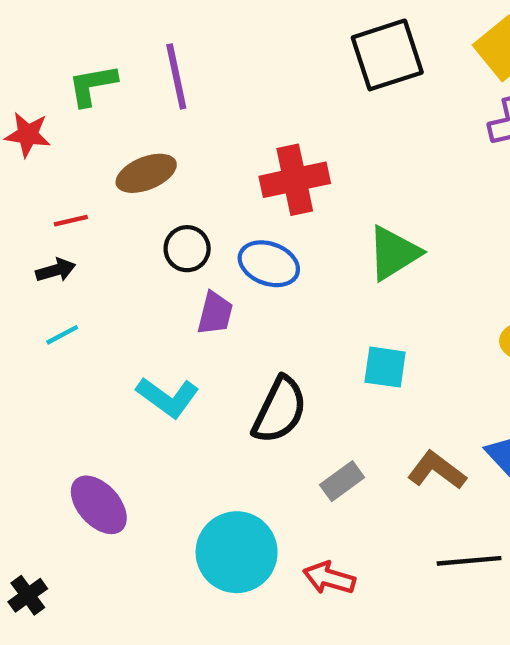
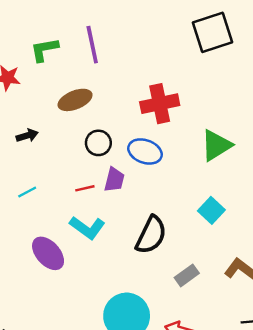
red line: (71, 221) -> (85, 188), moved
black arrow: (56, 270) -> (27, 136), moved
cyan square: (385, 367) -> (211, 210), turned 35
purple ellipse: (99, 505) -> (48, 253), moved

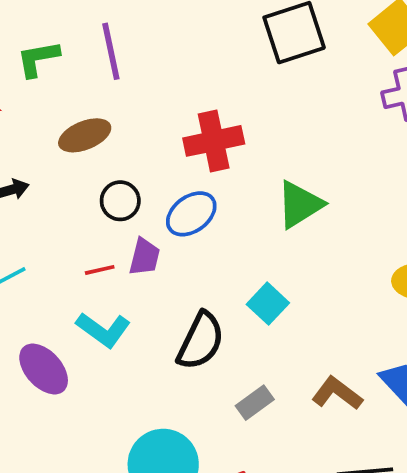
blue ellipse: (145, 151) -> (191, 214), turned -56
cyan square: (211, 210) -> (268, 304), moved

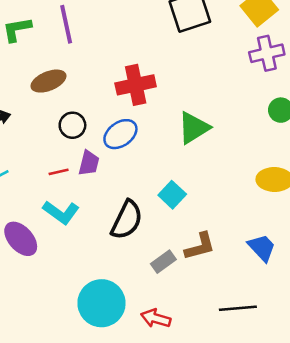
brown L-shape: (337, 393) -> (200, 246), moved, turned 128

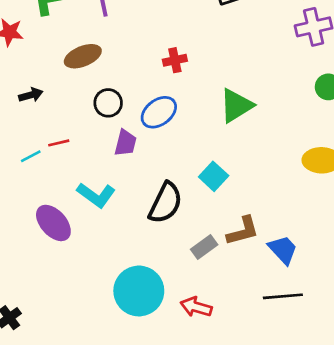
red cross: (136, 85) -> (175, 60), size x0.6
red line: (59, 172) -> (59, 143), moved
blue trapezoid: (262, 248) -> (283, 250), moved

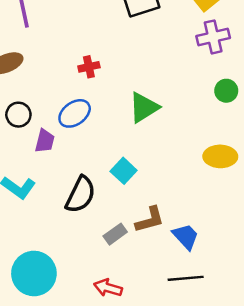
black circle: (108, 103) -> (18, 115), moved
cyan circle: (139, 291) -> (34, 273), moved

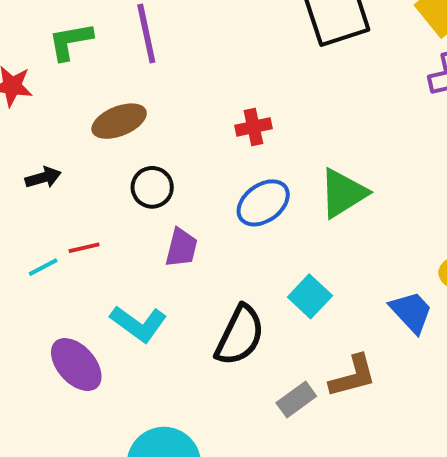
blue ellipse: (75, 113) -> (263, 203), moved
black circle: (18, 115) -> (152, 187), moved
blue trapezoid: (186, 236) -> (411, 312), moved

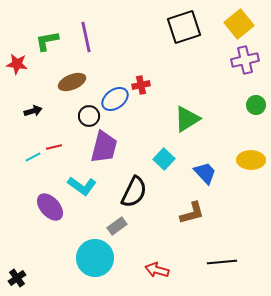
blue ellipse: (263, 203) -> (115, 99), moved
purple trapezoid: (181, 248) -> (104, 147), size x1.6
cyan square: (310, 296) -> (164, 159), moved
blue trapezoid: (411, 312) -> (205, 173), moved
gray rectangle: (296, 400) -> (117, 226), moved

